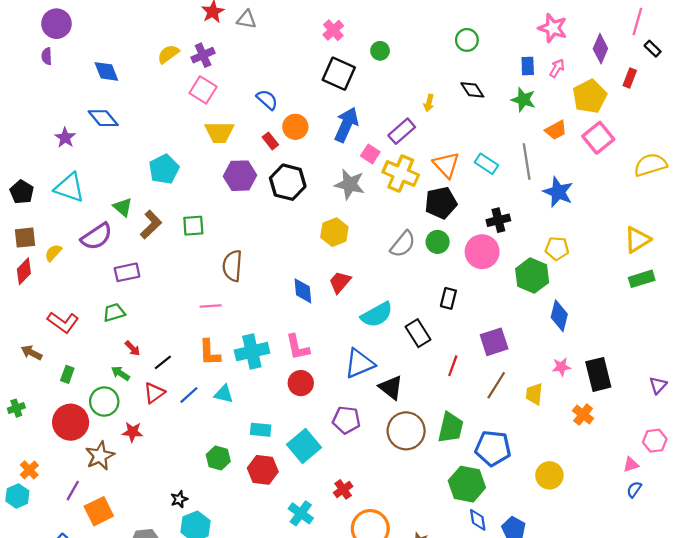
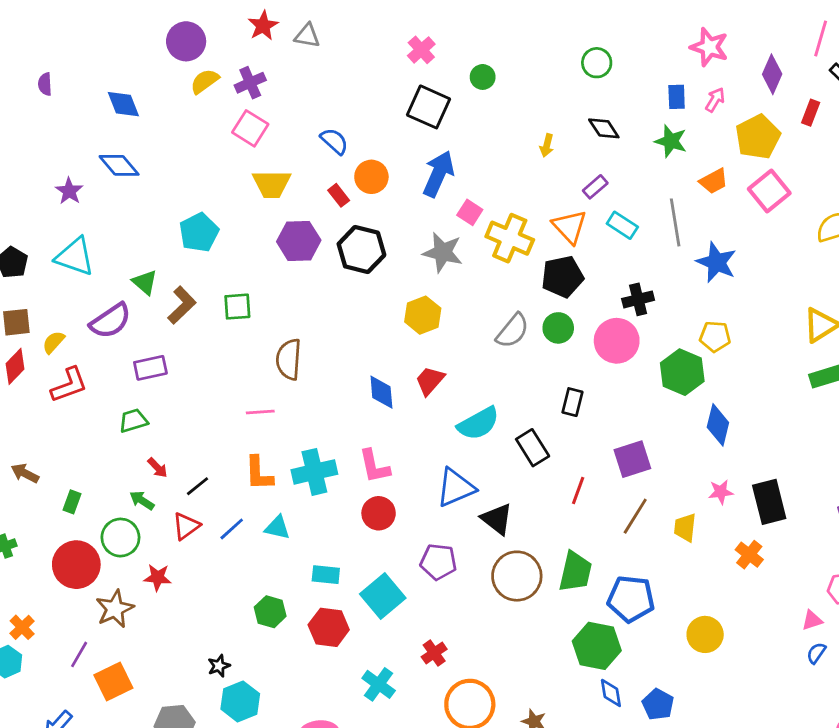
purple circle: (56, 24) -> (186, 41), moved
purple rectangle: (402, 131) -> (595, 187), moved, size x0.7
red L-shape: (63, 322) -> (69, 385), moved, turned -56

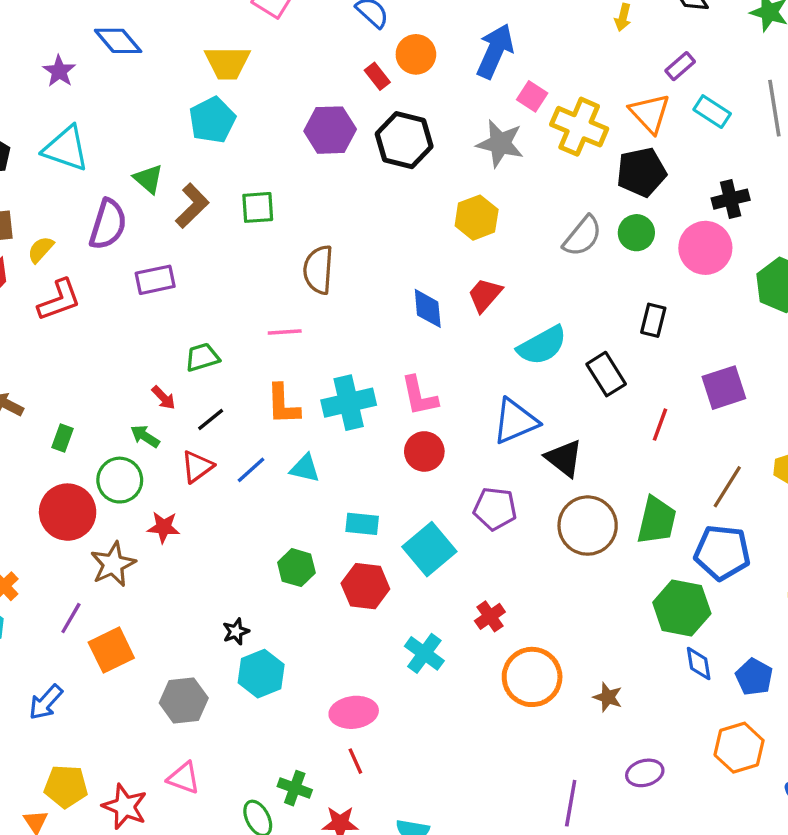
yellow trapezoid: (272, 184) -> (227, 63), moved
purple semicircle: (111, 321) -> (108, 224), turned -39
green trapezoid: (133, 421) -> (202, 357), moved
brown line: (635, 516) -> (727, 487), moved

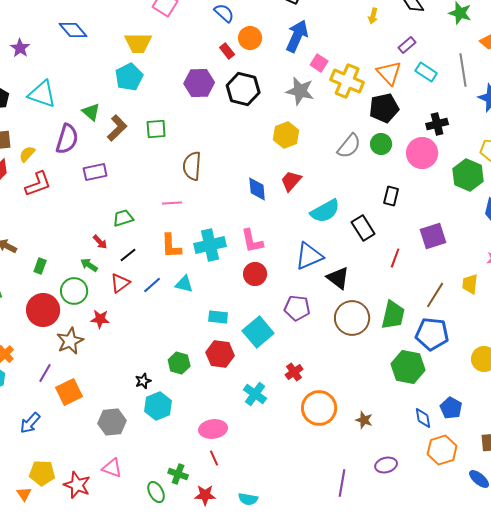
purple star: (59, 71) -> (20, 48), moved
green hexagon: (296, 568) -> (179, 363), moved
blue diamond: (699, 664) -> (423, 418), moved

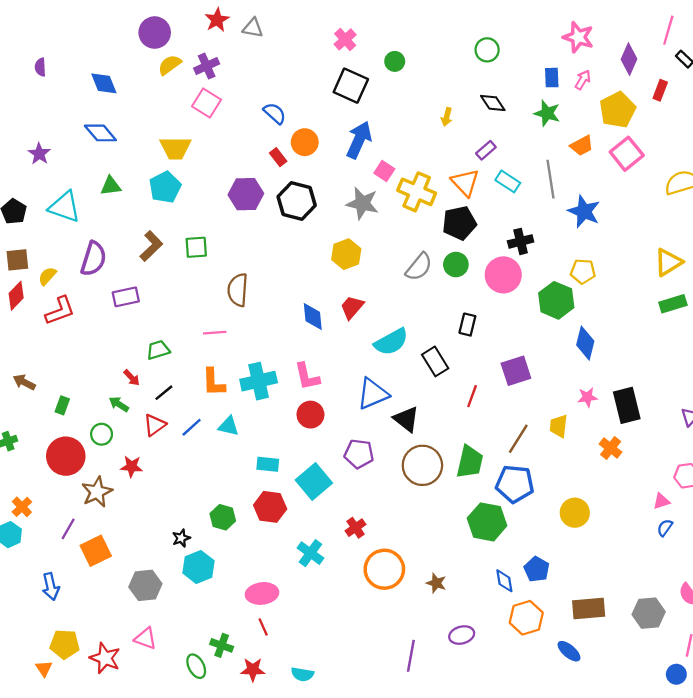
green triangle: (91, 112) -> (111, 186), moved, turned -48
green circle: (74, 291) -> (102, 434), size x0.7
blue arrow: (30, 423) -> (51, 587), turned -55

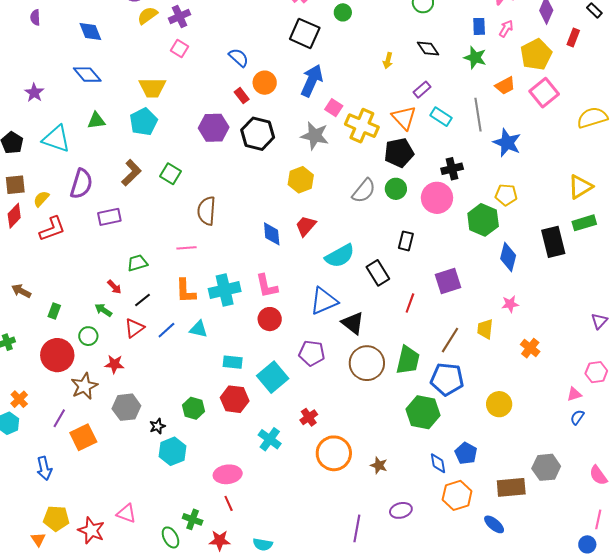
pink square: (207, 103) -> (179, 49), size x0.7
green square: (196, 247) -> (170, 174), turned 35
black rectangle: (627, 405) -> (553, 242), moved
gray hexagon: (145, 585) -> (126, 407), moved
gray hexagon: (649, 613) -> (546, 467), moved

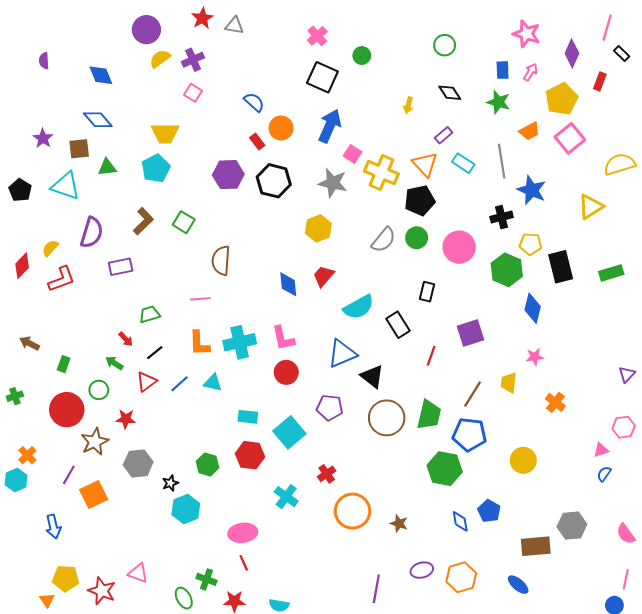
black cross: (452, 169) -> (502, 217), moved
brown square: (15, 185) -> (79, 149), moved
yellow triangle: (580, 187) -> (591, 207), moved
black rectangle: (553, 242) -> (561, 267), moved
orange hexagon: (457, 495) -> (461, 577), moved

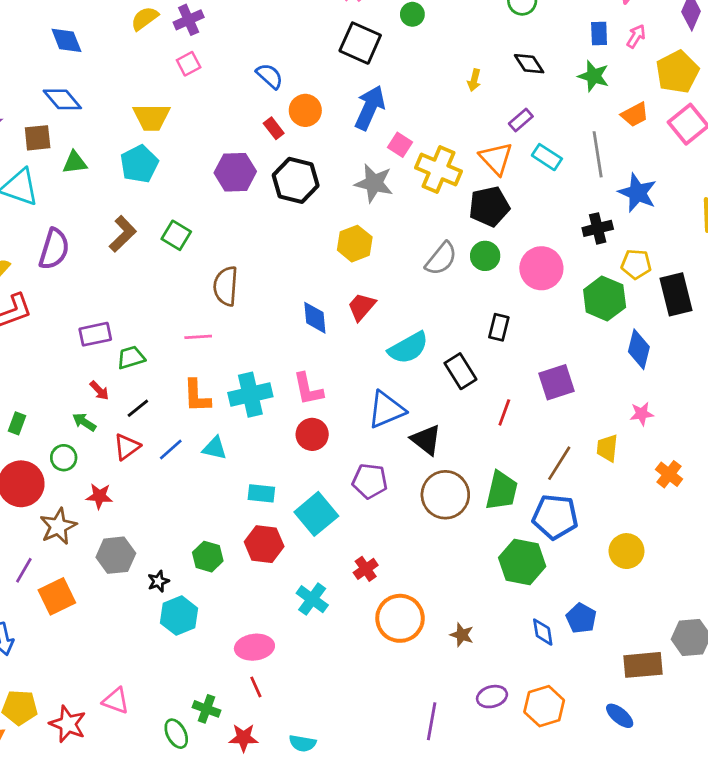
pink square: (193, 93) -> (189, 64), turned 30
purple rectangle: (121, 267) -> (95, 334), moved

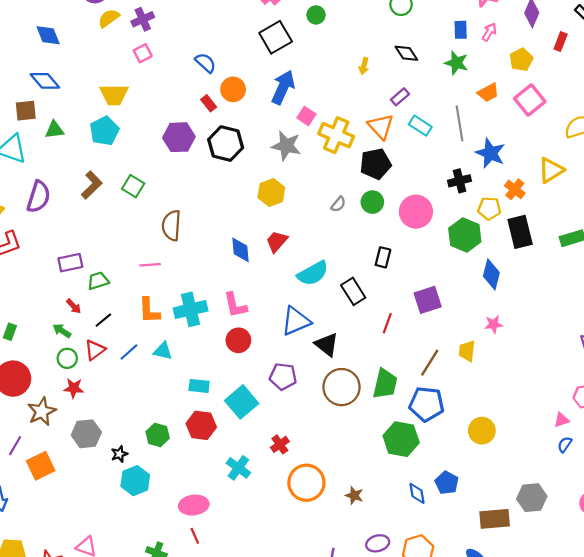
black square: (360, 43) -> (276, 37), turned 36
yellow pentagon: (677, 72) -> (521, 60), size x0.7
gray semicircle: (441, 259) -> (338, 204), size x0.6
green circle: (64, 458) -> (67, 358), moved
orange cross: (669, 474) -> (515, 189), moved

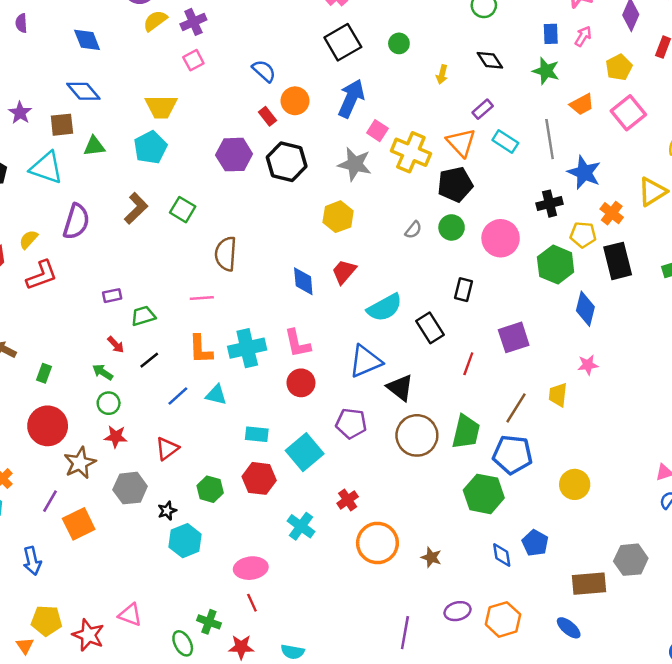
green circle: (316, 15) -> (399, 43), moved
purple rectangle: (70, 263) -> (112, 296), size x0.7
red triangle: (95, 350) -> (167, 449), moved

